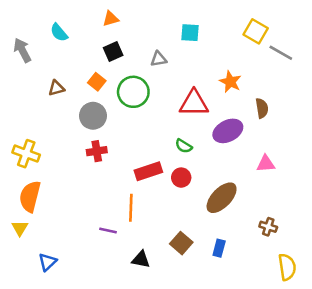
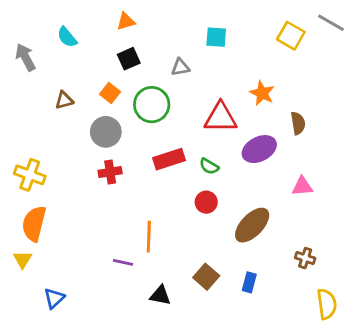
gray line: (281, 53) -> (331, 23), moved
red rectangle: (148, 171) -> (169, 159), moved

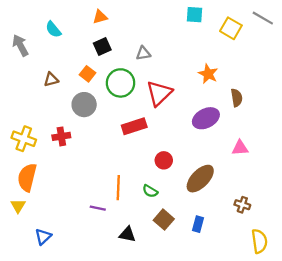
cyan square: (216, 37) -> (195, 15), moved
red triangle: (221, 117) -> (159, 93), moved, turned -44
green semicircle: (209, 166) -> (150, 191), moved
red cross: (110, 172) -> (61, 136), moved

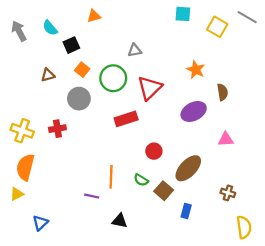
gray arrow: (20, 45) -> (19, 31), moved
black square: (102, 47) -> (71, 45), moved
yellow triangle: (18, 206) -> (17, 194), turned 32
brown square: (164, 220) -> (164, 191), moved

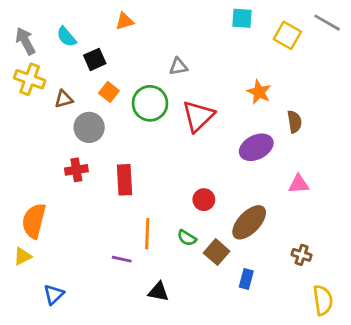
gray circle: (79, 99) -> (89, 127), moved
red rectangle: (126, 119) -> (125, 180), moved, turned -75
yellow cross: (22, 131) -> (30, 79), moved

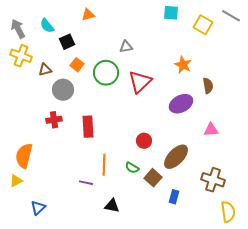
brown cross: (302, 255) -> (213, 180), size x1.6

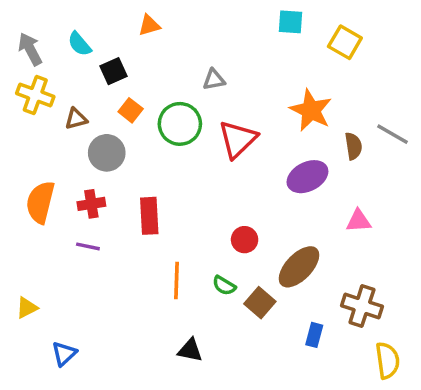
gray line: (231, 16) -> (393, 134), moved
orange star: (183, 65) -> (311, 110), size x1.4
orange semicircle: (24, 156) -> (40, 202), moved
purple line: (86, 183) -> (88, 246), moved
blue rectangle: (174, 197) -> (314, 335), moved

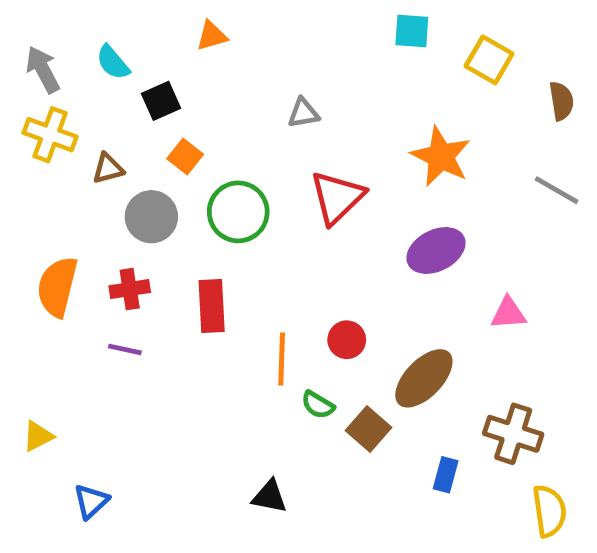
green circle: (180, 124) -> (238, 212), moved
brown semicircle: (353, 146) -> (561, 101), moved
orange line: (176, 280) -> (282, 359), moved

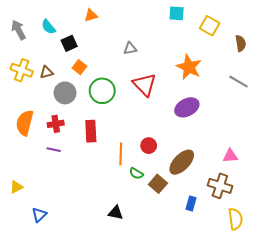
yellow cross: (50, 135) -> (22, 70), moved
red triangle: (337, 197) -> (145, 85), turned -30
pink triangle: (508, 313) -> (230, 156), moved

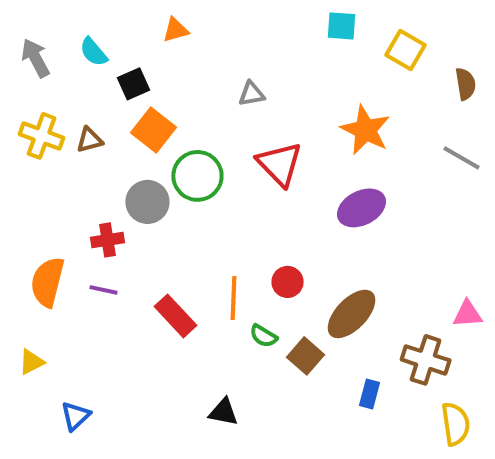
orange square: (79, 67) -> (153, 130), size x1.5
gray circle: (65, 93) -> (147, 202), moved
orange semicircle: (25, 123) -> (47, 282), moved
red rectangle: (91, 131) -> (175, 316), moved, turned -40
pink triangle: (230, 156) -> (468, 314), moved

